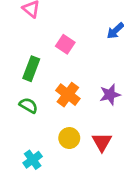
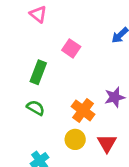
orange cross: (68, 95) -> (83, 110), moved

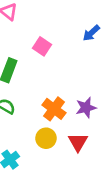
purple star: (115, 97) -> (86, 108), moved

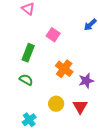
orange cross: (54, 109) -> (64, 69), moved

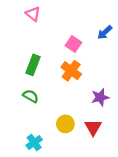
pink square: (53, 35) -> (73, 44), moved
orange cross: (64, 69) -> (71, 71), moved

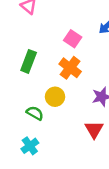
green semicircle: (31, 96) -> (35, 113), moved
yellow circle: (65, 124) -> (55, 97), moved

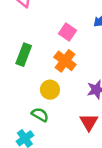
green semicircle: (35, 113) -> (40, 115), moved

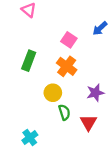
green semicircle: (40, 115) -> (64, 112), moved, turned 42

